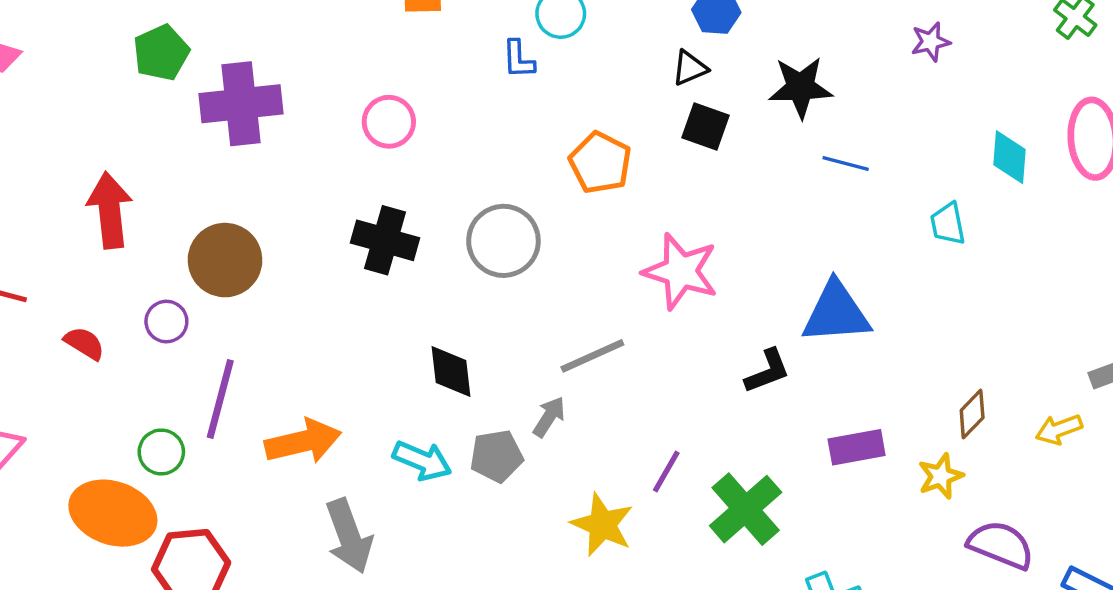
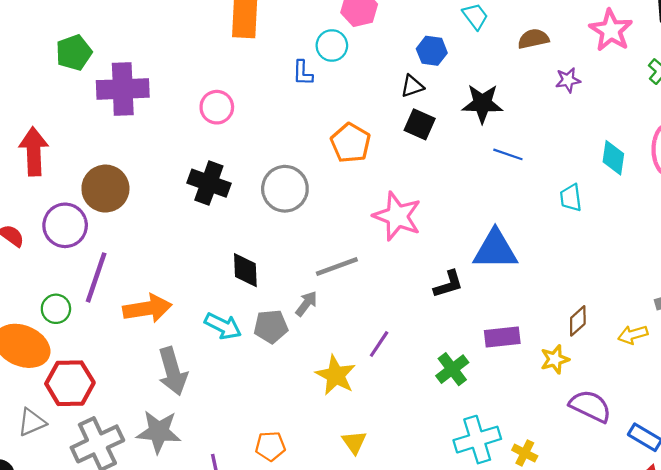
purple circle: (166, 322) -> (65, 225), size x1.6
green cross: (746, 509) -> (452, 369), moved, size x0.7

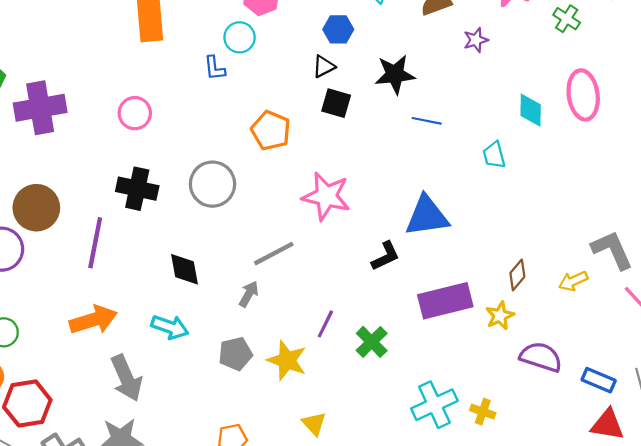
purple line: (96, 277) -> (95, 243), moved
gray pentagon: (271, 326) -> (235, 354), moved
purple rectangle: (502, 337) -> (445, 301), size x1.5
green cross: (452, 369) -> (372, 342), moved

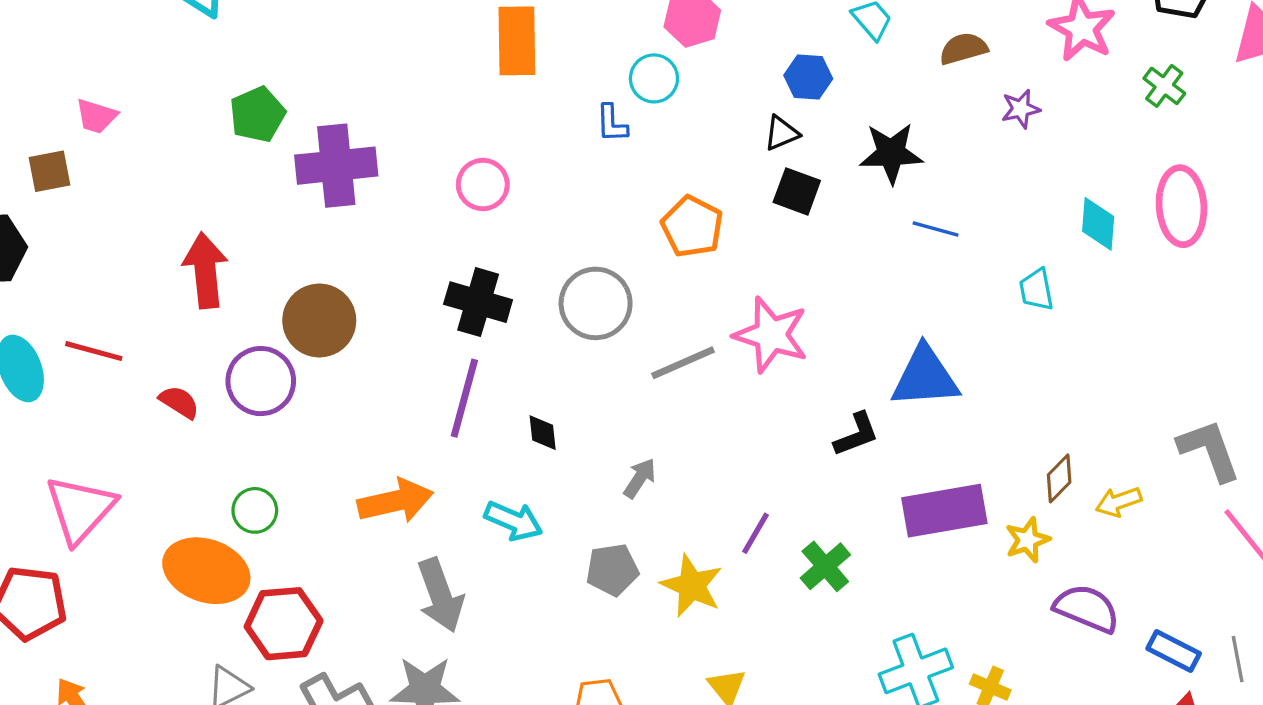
purple line: (95, 243) -> (464, 398), moved
gray line: (274, 254) -> (683, 363), moved
black diamond: (184, 269) -> (543, 433), size x0.7
yellow arrow: (573, 281) -> (1119, 502), moved

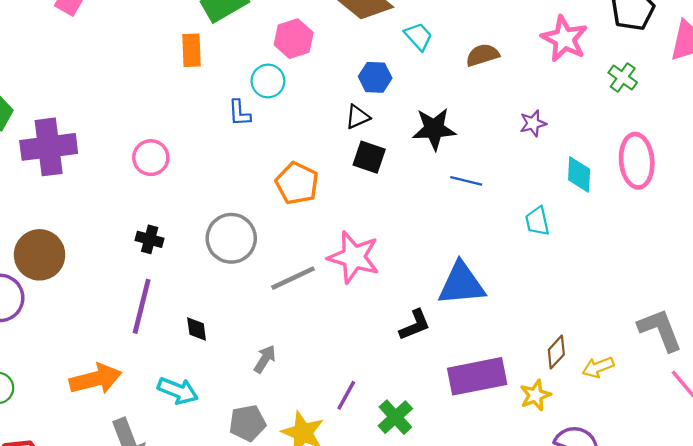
orange rectangle: (517, 41) -> (192, 50), moved, size x0.7
purple star: (1021, 109) -> (533, 123), moved
black cross: (478, 302) -> (150, 239), size x0.6

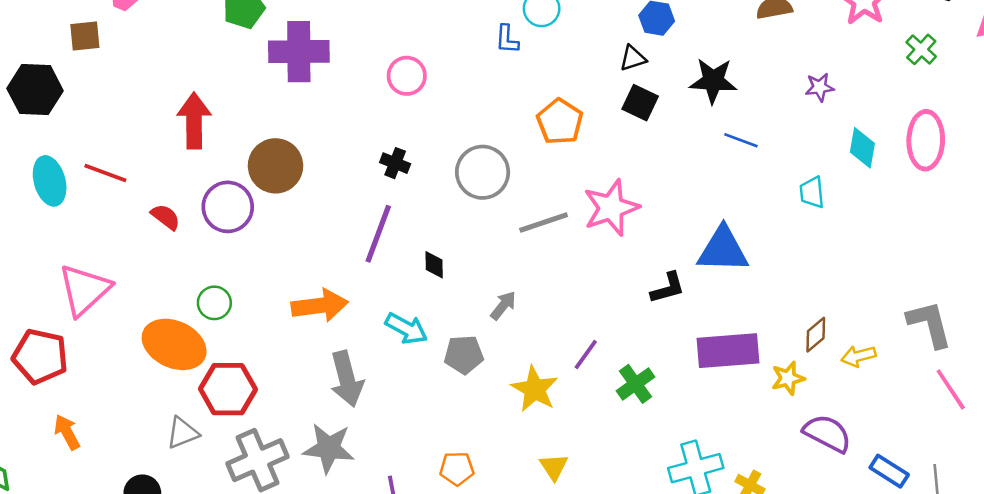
pink star: (354, 257) -> (611, 208), turned 30
gray pentagon: (247, 423) -> (464, 355), moved

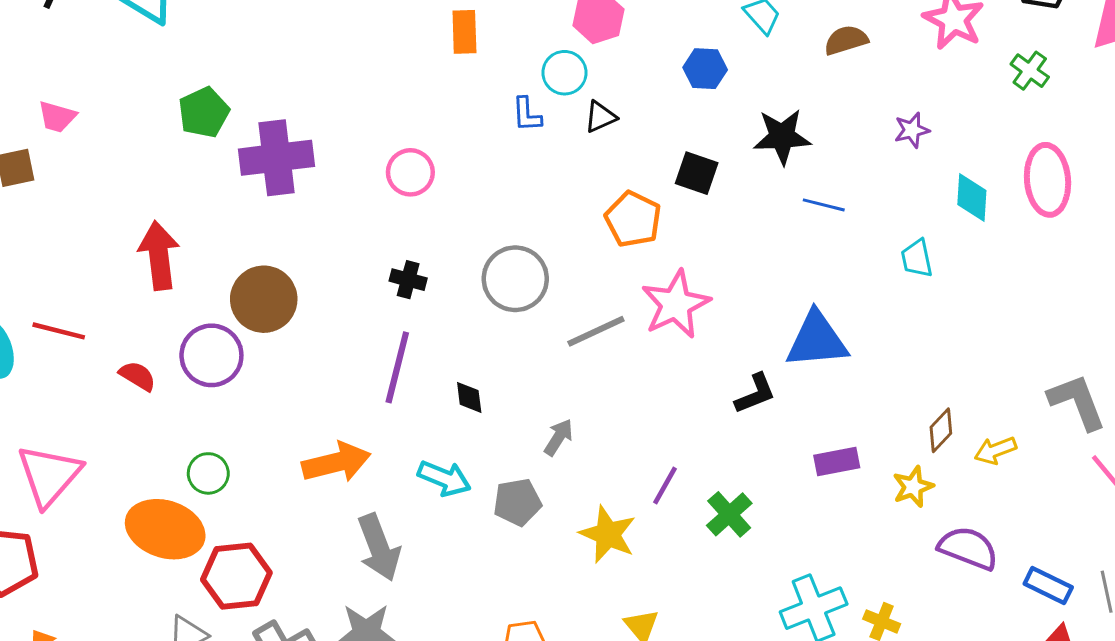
black triangle: (633, 58) -> (600, 117), moved
orange pentagon: (560, 122) -> (633, 219), moved
purple rectangle: (728, 351) -> (837, 461), size x0.6

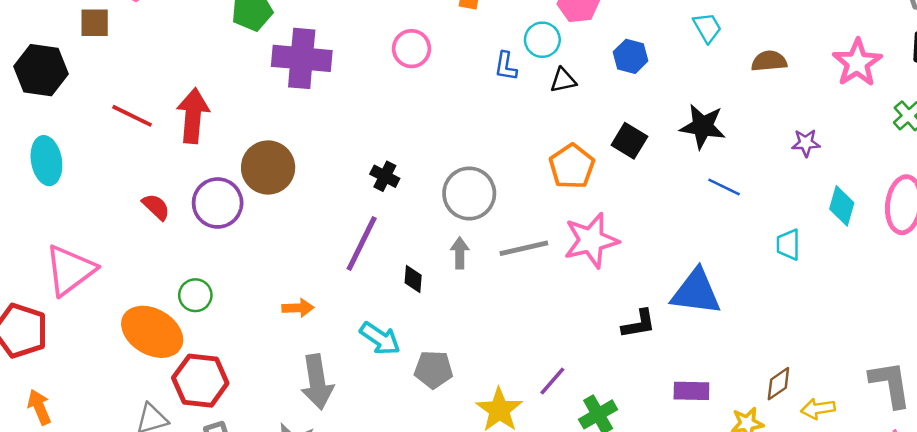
blue hexagon: (705, 69) -> (631, 56), moved
pink circle: (410, 172) -> (412, 49), moved
red line: (59, 331) -> (132, 116), moved
gray arrow: (558, 437) -> (460, 253), moved, turned -44
orange arrow: (336, 462) -> (298, 308), size x0.6

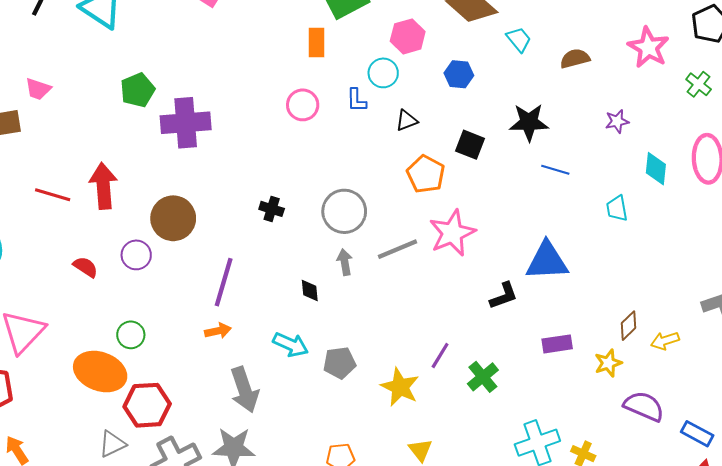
pink circle: (412, 49) -> (303, 105), moved
black triangle: (563, 80) -> (407, 120), moved
purple circle: (218, 203) -> (136, 255), size x0.7
purple line: (362, 243) -> (224, 282), moved

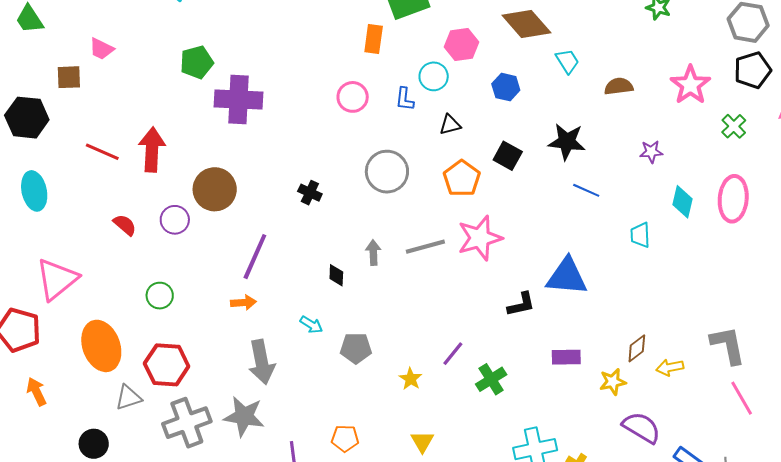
gray circle: (344, 211) -> (387, 172), moved
cyan arrow: (291, 345) -> (311, 325), size x0.7
orange ellipse: (100, 372) -> (101, 346), moved, turned 42
yellow star: (400, 387) -> (411, 379), size x0.6

